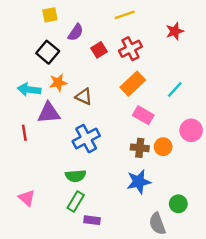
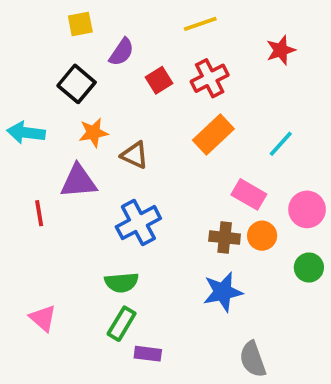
cyan arrow: (29, 90) -> (26, 133), moved
pink rectangle: (143, 115) -> (249, 194), moved
green circle: (178, 204) -> (309, 268), moved

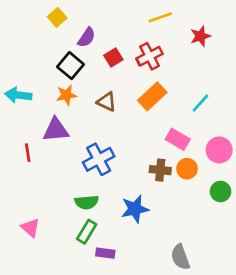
yellow square: (80, 24) -> (57, 17), turned -30
yellow line: (200, 24) -> (160, 17), moved
black square: (77, 84) -> (71, 66), moved
brown triangle: (135, 155) -> (107, 102), moved
blue star: (223, 292) -> (135, 209), moved

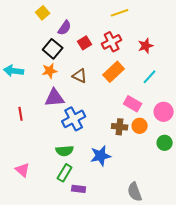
red star: (200, 36) -> (146, 46), moved
purple triangle: (56, 130) -> (55, 98), moved

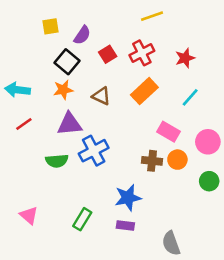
yellow square: (43, 13) -> (50, 26), moved, turned 32
red line: (21, 114) -> (24, 124), moved, turned 64
green semicircle: (65, 151) -> (57, 161), moved
purple rectangle: (79, 189) -> (125, 226), moved

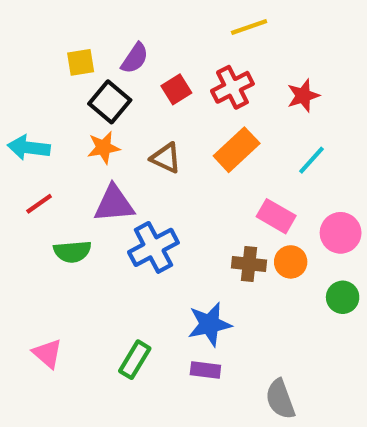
yellow square: (50, 26) -> (81, 62), moved
green semicircle: (57, 161) -> (72, 252), moved

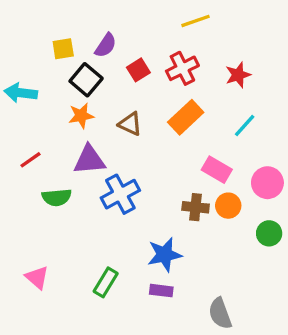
cyan arrow: (29, 148) -> (21, 93), moved

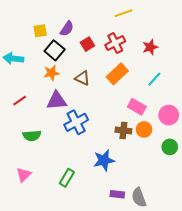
green semicircle: (57, 197) -> (32, 136), moved
pink triangle: (37, 277) -> (24, 175), turned 35
purple rectangle: (161, 291) -> (117, 194), moved

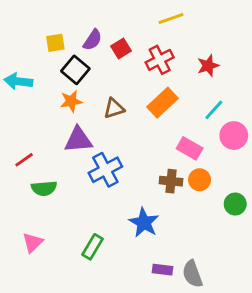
red square: (87, 44) -> (121, 48), moved
brown triangle: (82, 78) -> (114, 108), turned -42
red line: (20, 101) -> (24, 160), moved
pink circle: (169, 115) -> (234, 136), moved
blue star: (104, 160) -> (144, 223), turned -30

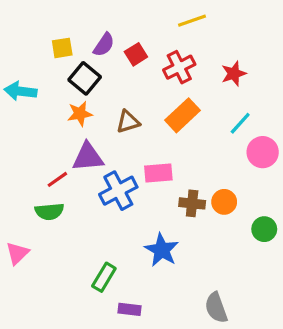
pink rectangle: (190, 148) -> (158, 173), moved, turned -35
red line: (24, 160) -> (57, 179), moved
pink triangle: (33, 243) -> (17, 253), moved
purple rectangle: (162, 270) -> (130, 309), moved

